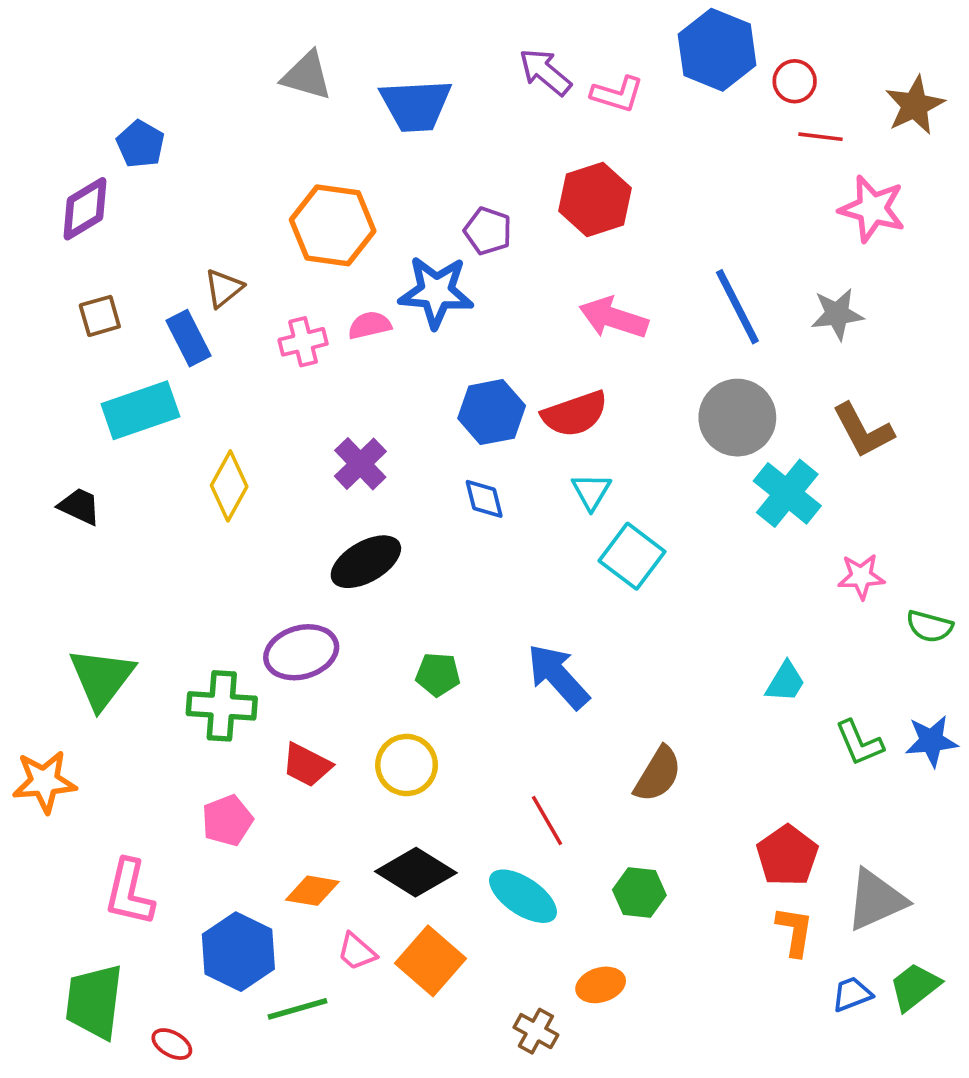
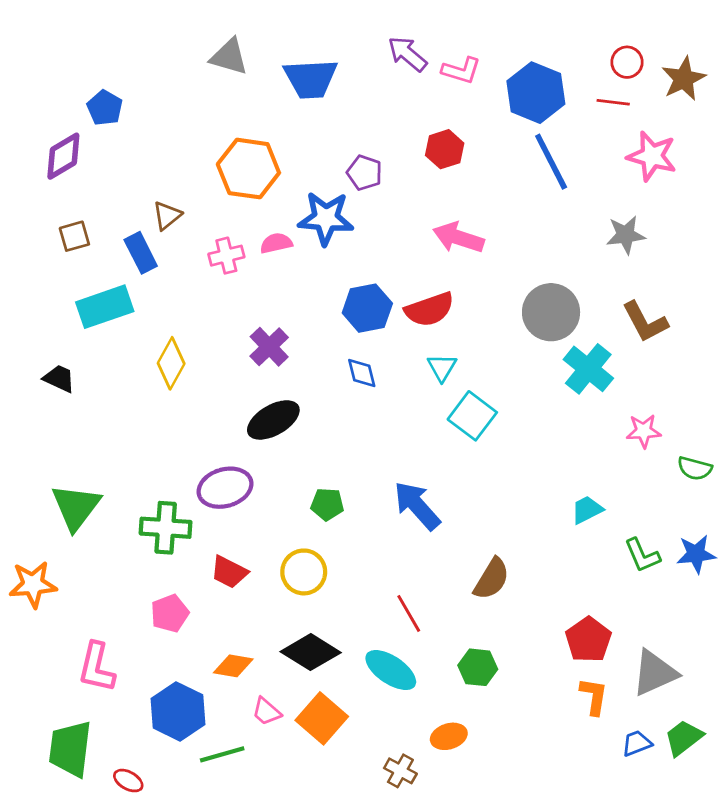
blue hexagon: (717, 50) -> (536, 93), moved
red circle: (795, 81) -> (627, 62), moved
red hexagon: (595, 200) -> (445, 149), size x0.7
blue line: (737, 307) -> (551, 162), moved
cyan trapezoid: (785, 682) -> (587, 510), turned -148

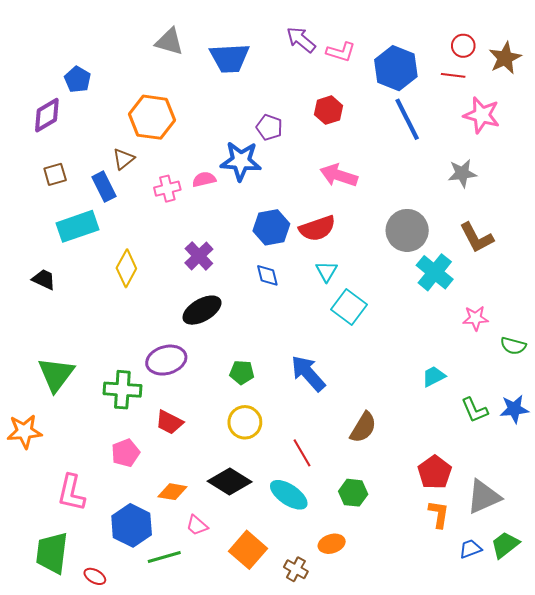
orange hexagon: (248, 169) -> (152, 117), moved
yellow circle: (304, 572) -> (245, 422), moved
orange square: (322, 718) -> (248, 550), moved

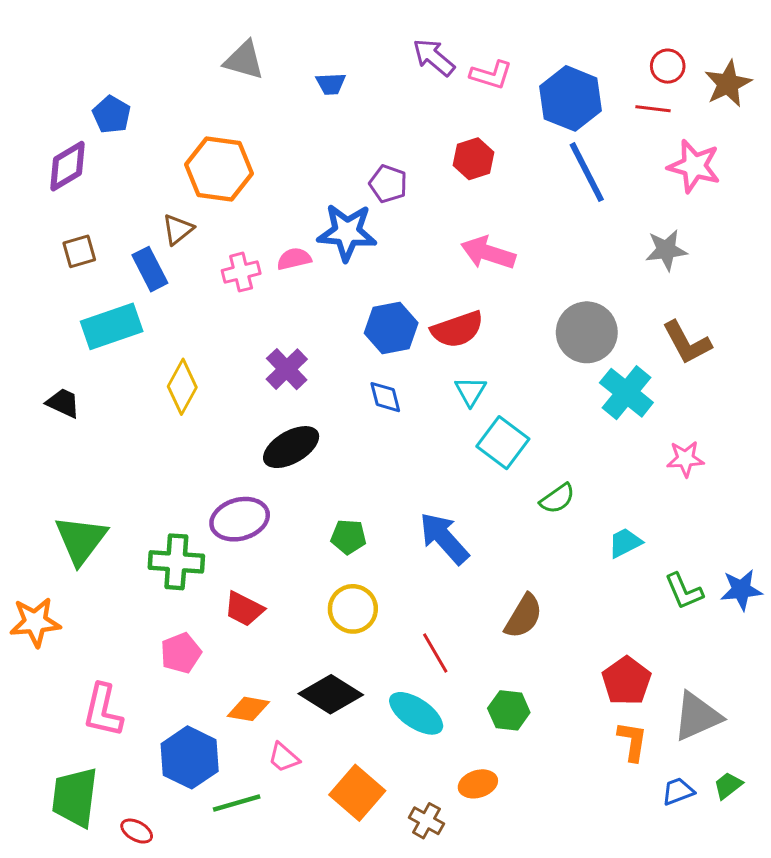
blue trapezoid: (230, 58) -> (331, 84), size x0.5
green semicircle: (513, 346) -> (557, 499), moved, turned -50
green trapezoid: (505, 545) -> (728, 785), size x0.7

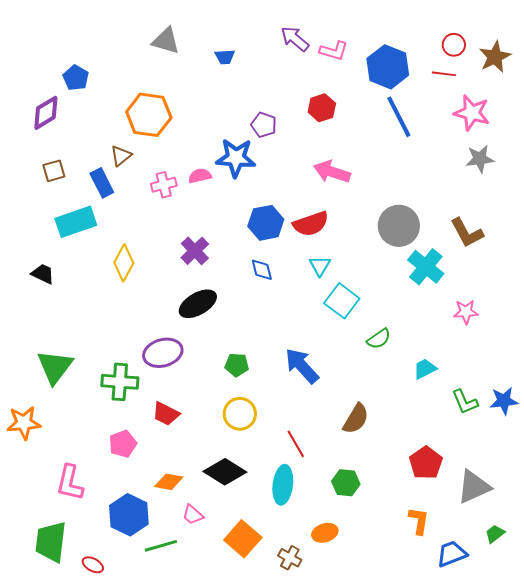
gray star: (666, 250) -> (480, 159), moved
cyan ellipse: (416, 713) -> (283, 485), turned 63
orange L-shape: (632, 741) -> (419, 521), moved
blue trapezoid: (678, 791) -> (452, 554), moved, size x1.4

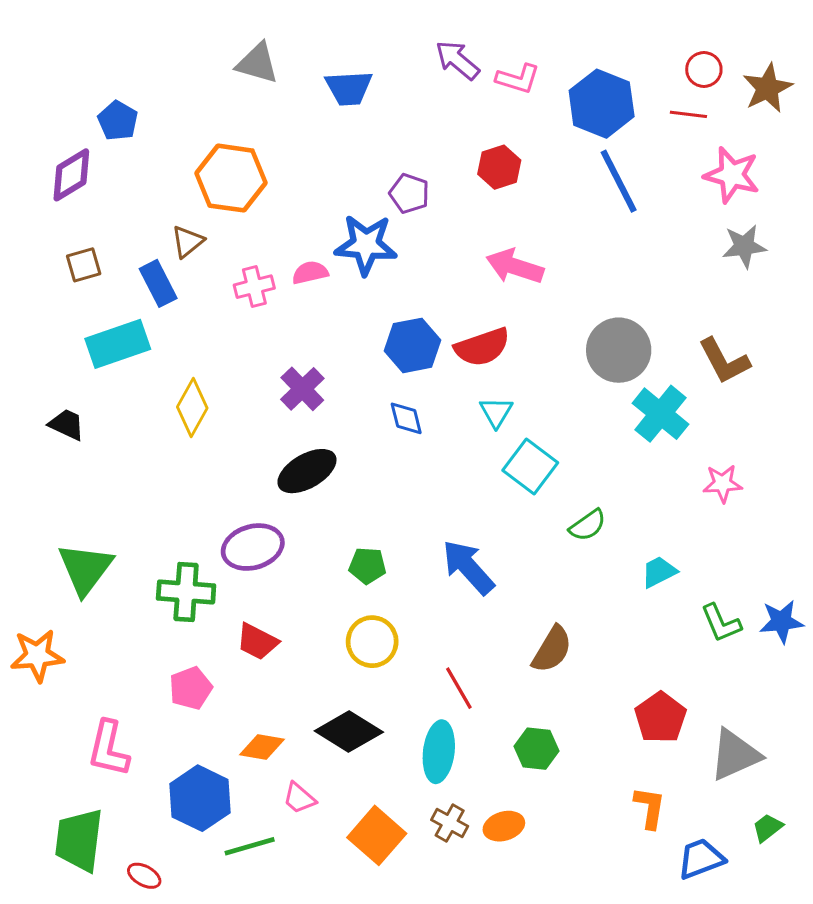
blue trapezoid: (225, 57) -> (349, 88), size x1.5
brown cross: (290, 558) -> (450, 823), moved

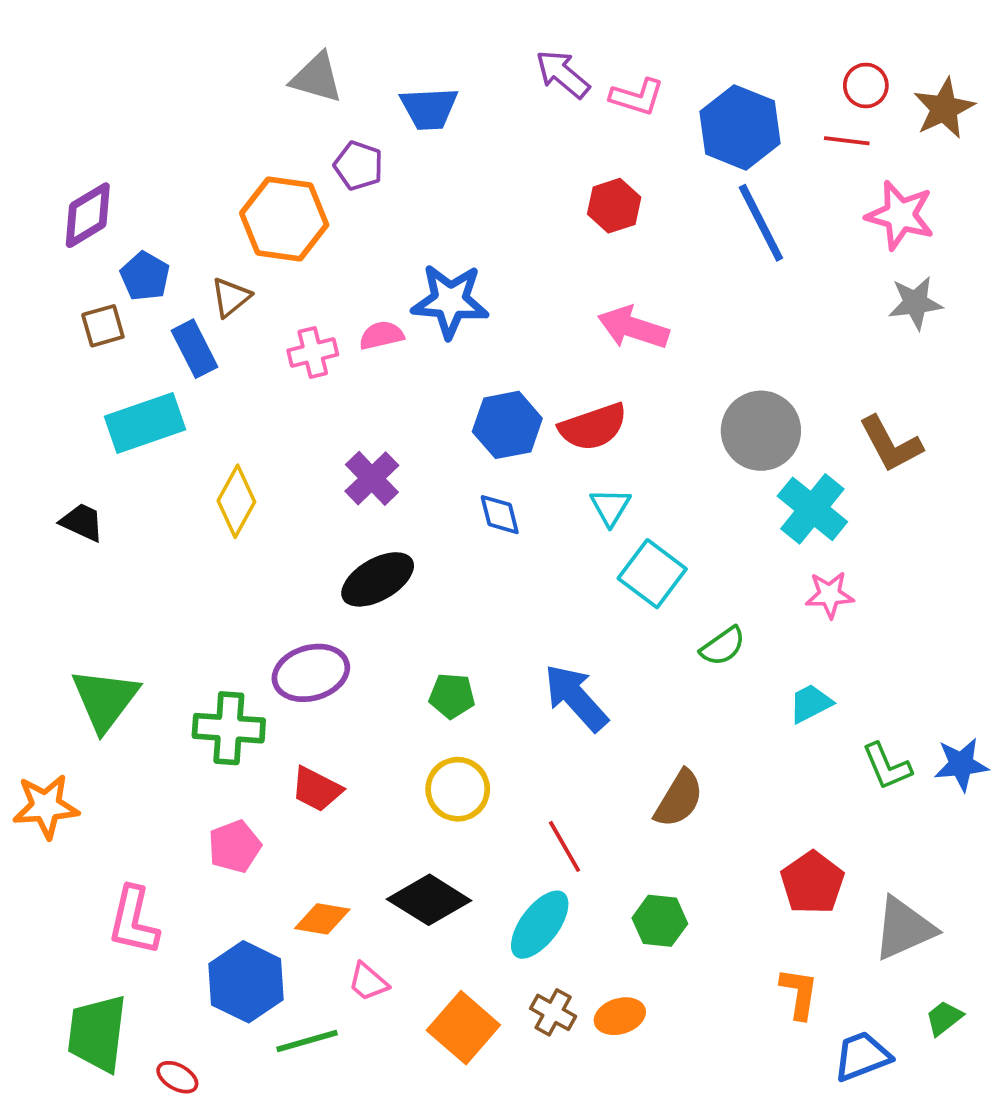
blue pentagon: (118, 121) -> (145, 276), moved
purple pentagon: (409, 194) -> (359, 166), moved
pink star: (723, 483) -> (830, 595), moved
cyan ellipse: (439, 752) -> (540, 925), turned 30

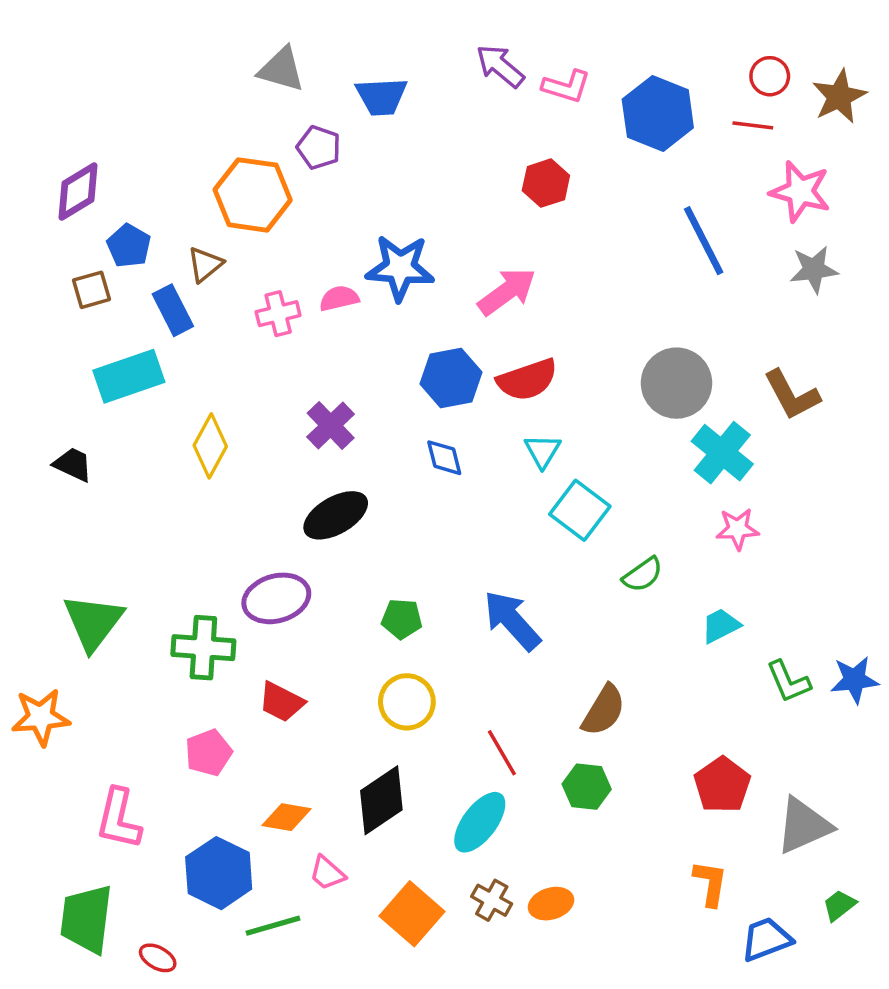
blue line: (761, 223) -> (704, 241), moved
pink arrow: (633, 328) -> (507, 292), moved, turned 126
black diamond: (429, 900) -> (381, 800), turned -66
green hexagon: (660, 921) -> (587, 787), moved

